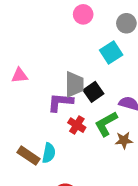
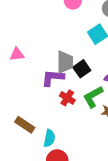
cyan semicircle: (49, 153) -> (49, 138), moved

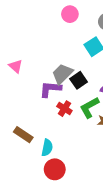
pink triangle: (17, 54) -> (16, 66), turned 48
gray trapezoid: (65, 62) -> (62, 74), turned -135

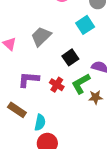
gray trapezoid: (62, 74) -> (41, 36), moved
purple L-shape: (50, 89) -> (28, 79), moved

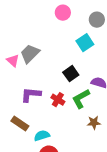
gray trapezoid: (41, 36) -> (30, 54), moved
brown star: (96, 97) -> (94, 123), moved
cyan semicircle: (40, 122) -> (42, 136), turned -119

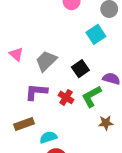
gray trapezoid: (30, 54) -> (46, 61), moved
brown rectangle: (20, 124) -> (24, 124), turned -54

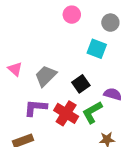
cyan square: (96, 34) -> (97, 49), turned -36
red cross: (66, 97) -> (66, 113), size x1.5

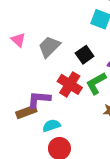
purple L-shape: (35, 108) -> (39, 99), moved

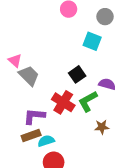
gray trapezoid: (49, 47) -> (29, 76), moved, turned 90
brown rectangle: (26, 112) -> (31, 136), moved

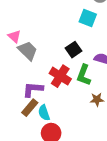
green L-shape: (88, 101) -> (84, 75), turned -40
brown rectangle: (31, 136) -> (30, 108), turned -30
cyan semicircle: (46, 141) -> (44, 113), turned -91

